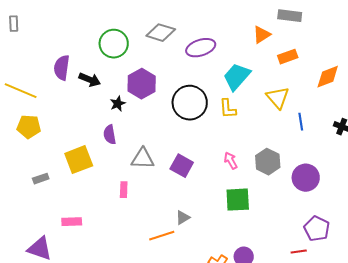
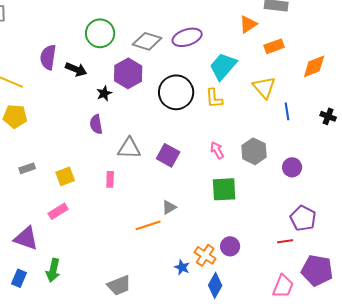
gray diamond: (161, 33) -> (147, 41), moved
yellow square: (79, 160) -> (65, 176), moved, size x0.7
purple circle: (306, 178) -> (292, 167), size x0.7
pink rectangle: (72, 222) -> (58, 211), turned -30

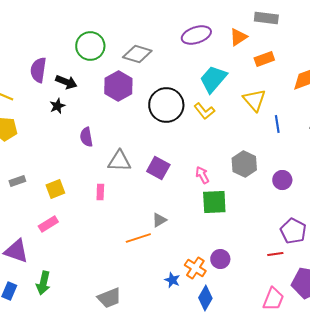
purple ellipse: (187, 37) -> (196, 35), moved
black star: (104, 93) -> (57, 106), moved
yellow L-shape: (214, 98) -> (204, 111), turned -35
pink arrow: (217, 150) -> (202, 175), moved

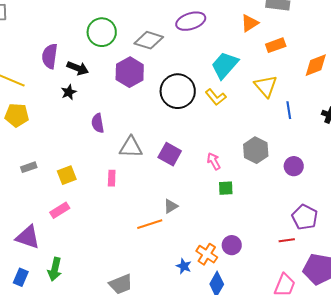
purple ellipse: (196, 35) -> (191, 21), moved
green square: (214, 202) -> (226, 188), size x0.6

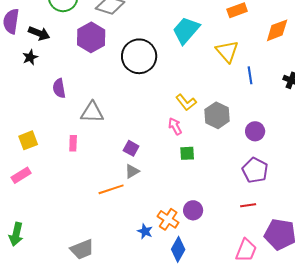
yellow L-shape: (216, 97) -> (186, 102), moved
purple square: (170, 154) -> (131, 148), moved, size x0.7
purple pentagon: (305, 217) -> (255, 170), moved

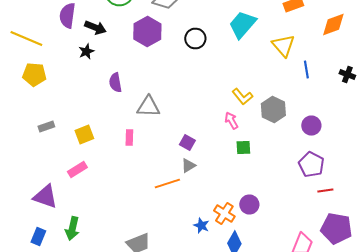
black circle: (139, 56) -> (195, 38), moved, size x0.6
red line: (248, 205) -> (325, 190), moved

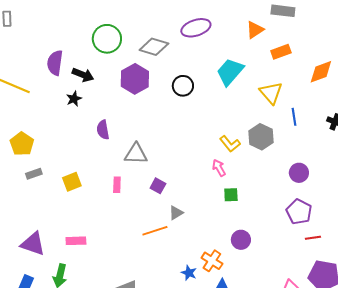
yellow pentagon: (34, 74) -> (22, 144), moved, turned 30
gray hexagon: (273, 110) -> (261, 137), moved
purple square: (187, 142) -> (158, 186), moved
pink rectangle: (77, 170) -> (76, 241), moved, turned 30
purple circle: (249, 204) -> (241, 240), moved

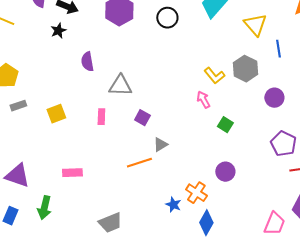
purple circle: (299, 173) -> (274, 98), moved
green square: (231, 195) -> (225, 125), moved, turned 35
pink rectangle: (76, 241) -> (72, 173), moved

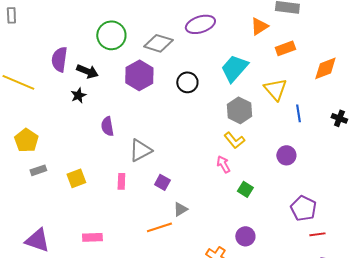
gray hexagon: (245, 69) -> (239, 110), moved
gray triangle: (120, 86) -> (140, 150), turned -30
purple circle: (274, 98) -> (286, 155), moved

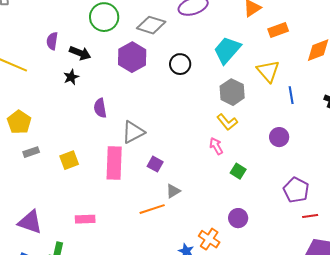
purple semicircle: (59, 59) -> (52, 41), size x0.7
pink rectangle: (121, 181) -> (114, 163), size x2.0

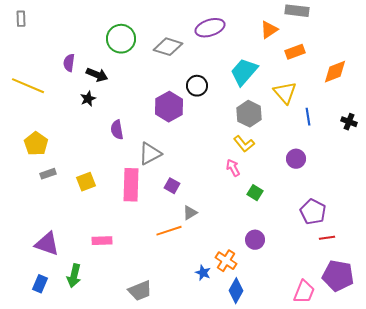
purple hexagon: (132, 57) -> (169, 107), moved

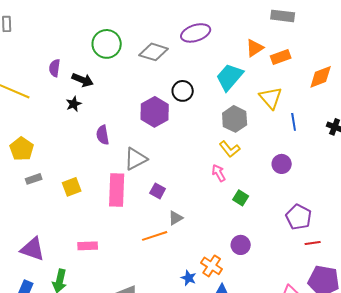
orange triangle: (269, 30) -> (255, 48), moved

